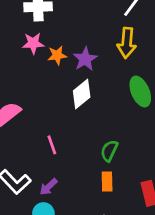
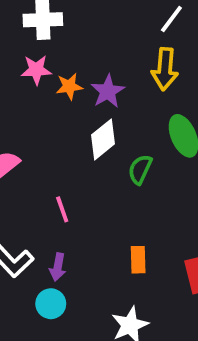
green semicircle: (109, 151) -> (140, 169), moved
purple arrow: (48, 187) -> (58, 267), turned -36

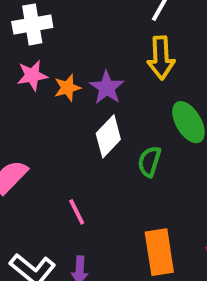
orange rectangle: (138, 260) -> (159, 252), size x1.6

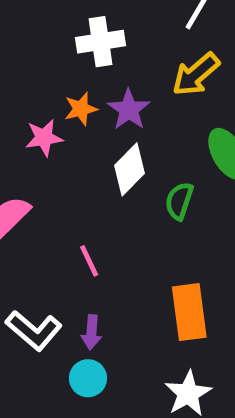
white cross: (32, 24) -> (101, 42), moved
yellow arrow: (161, 58) -> (196, 74), turned 51
pink star: (32, 75) -> (44, 138), moved

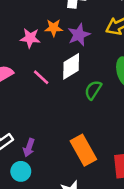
pink line: (89, 261) -> (41, 77), moved, turned -36
orange rectangle: (189, 312) -> (83, 150), turned -36

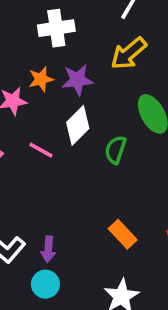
purple star: (79, 35) -> (77, 80), turned 30
orange rectangle: (83, 150) -> (123, 234), size x0.7

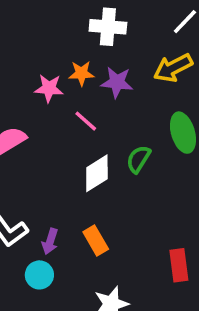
white diamond: (78, 125) -> (97, 173), moved
pink line: (41, 150) -> (86, 121), moved
orange rectangle: (123, 234) -> (96, 240), moved

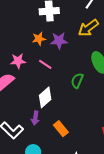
pink star: (49, 88) -> (18, 61), moved
white diamond: (97, 173) -> (45, 97), moved
purple arrow: (50, 241) -> (35, 118), moved

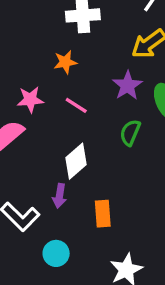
purple star: (59, 41) -> (127, 85), moved, turned -30
orange rectangle: (61, 129) -> (103, 214), turned 35

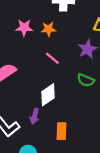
pink star: (30, 100) -> (24, 28), moved
green semicircle: (130, 133) -> (86, 80), turned -96

